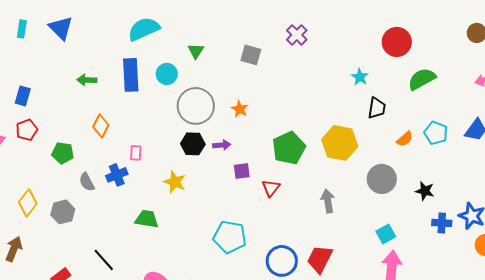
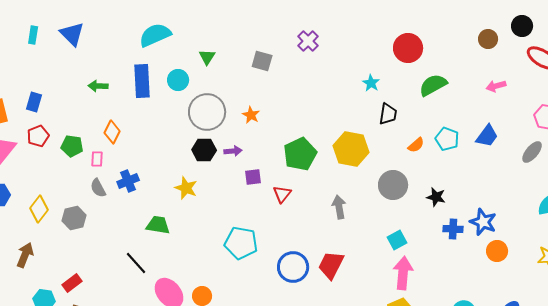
green pentagon: (63, 153) -> (72, 146), moved
pink rectangle: (136, 153) -> (97, 159), moved
black line: (104, 260) -> (136, 263), moved

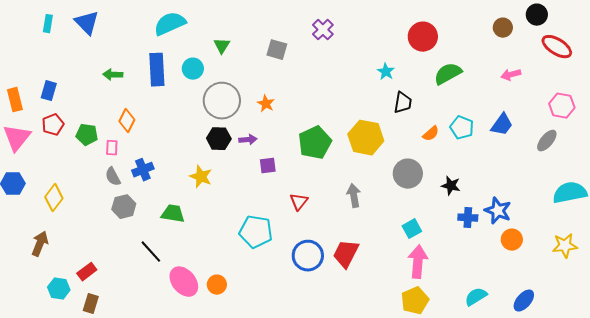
red triangle: (282, 194) -> (299, 202), moved
gray hexagon: (74, 218) -> (124, 207), moved

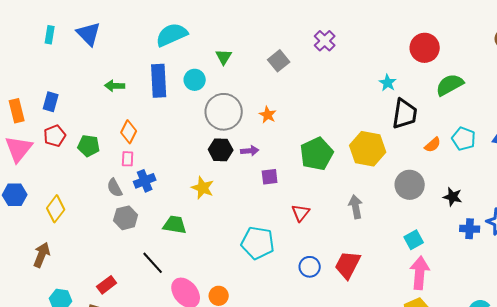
gray square: (277, 50) -> (279, 61), turned 35
black trapezoid: (403, 103) -> (405, 114), size x1.4
pink rectangle: (112, 148) -> (128, 159), moved
blue circle: (308, 256) -> (310, 267), size x0.7
red rectangle: (87, 272) -> (107, 285), moved

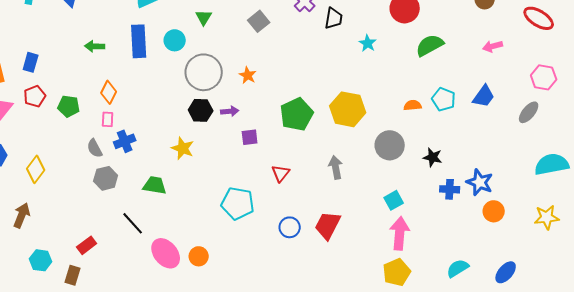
black trapezoid: (405, 114) -> (334, 18), moved, size x0.7
orange semicircle: (433, 145) -> (413, 105), turned -144

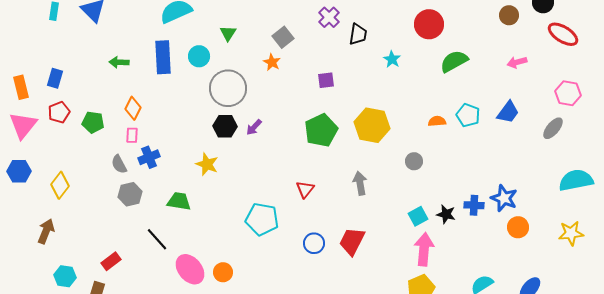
orange star: (248, 75) -> (272, 62), moved
purple arrow: (230, 111) -> (254, 127), turned 138
purple square: (250, 137) -> (326, 80), moved
gray circle: (390, 145) -> (414, 161), size x0.6
black star: (433, 157) -> (446, 214), moved

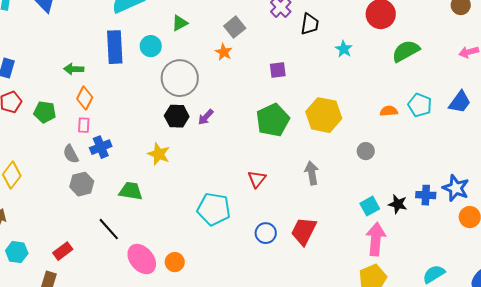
green triangle: (228, 33) -> (180, 23), turned 30
green arrow: (119, 62) -> (74, 69), moved
cyan hexagon: (65, 276) -> (17, 252), moved

